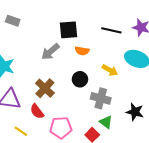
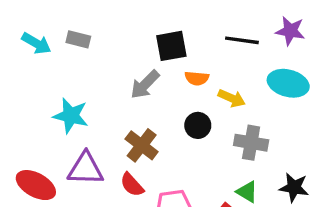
yellow arrow: (110, 70) -> (232, 98), moved
gray cross: (101, 98) -> (251, 143), moved
black star: (135, 112) -> (294, 187), moved

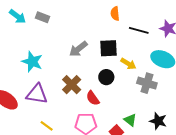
black square: (171, 46) -> (108, 48), moved
orange semicircle: (197, 78) -> (115, 14), moved, turned 72
gray cross: (251, 143) -> (147, 83), moved
red semicircle: (132, 185) -> (93, 98), moved

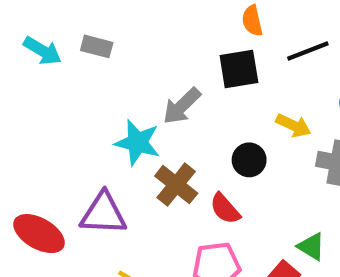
black line: (139, 30) -> (308, 51), turned -30
black square: (108, 48) -> (239, 69), moved
cyan star: (32, 62) -> (138, 143), moved

